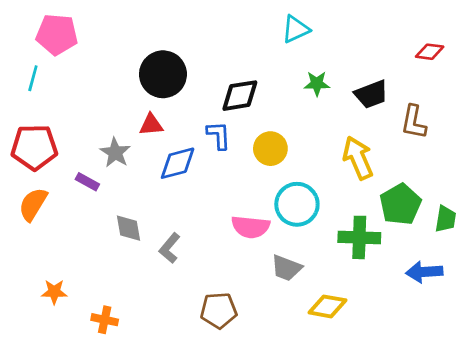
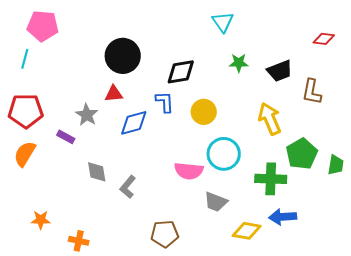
cyan triangle: (296, 29) -> (223, 22), turned -40
blue arrow: (424, 272) -> (283, 217), moved

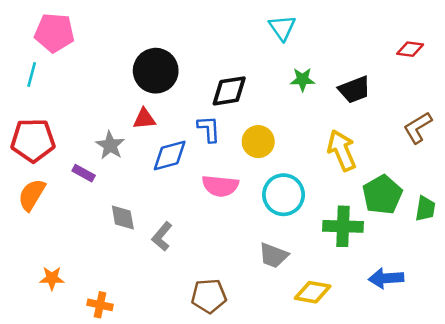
brown L-shape: (312, 92) -> (418, 128), moved, turned 48
pink semicircle: (189, 171) -> (220, 186), moved
blue arrow: (283, 217) -> (386, 278), moved

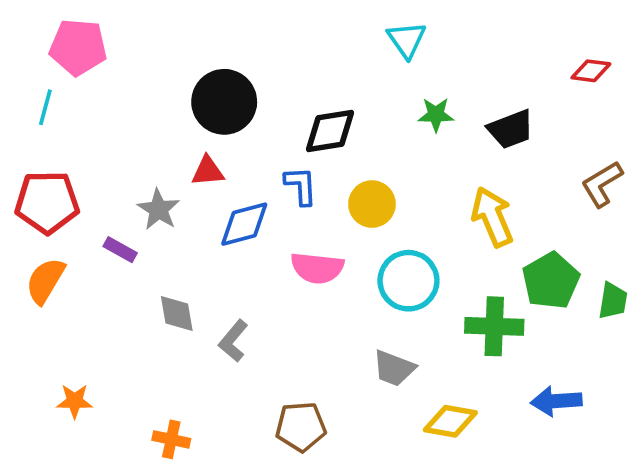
orange cross: (100, 305) -> (171, 439), moved

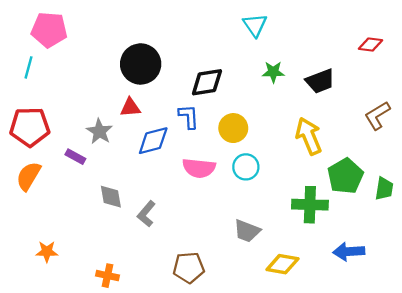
cyan circle: (408, 281) -> (246, 167), moved, size x0.7

